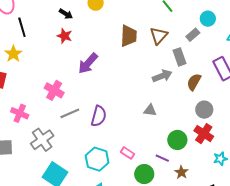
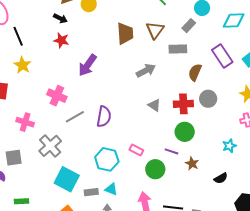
yellow star: (13, 54) -> (22, 65), moved
gray rectangle: (179, 57) -> (178, 49), turned -66
gray arrow: (162, 76) -> (146, 71), moved
gray triangle: (150, 110) -> (154, 105), turned 32
red cross: (204, 134) -> (183, 104), moved, turned -30

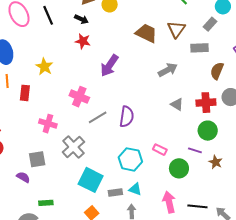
brown trapezoid: (125, 33) -> (146, 33), turned -60
black line: (18, 36) -> (48, 15), moved

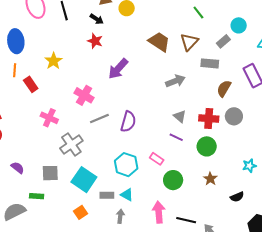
red rectangle: (25, 93) -> (31, 84), turned -49
purple line: (195, 150) -> (176, 137), moved
gray square: (37, 159) -> (50, 173), moved

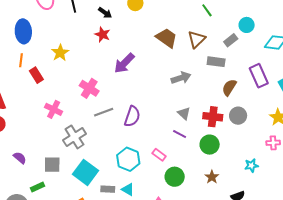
green rectangle: (37, 196) -> (38, 187), turned -32

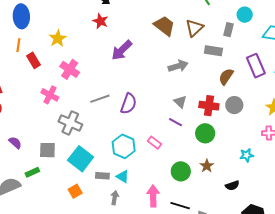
gray rectangle: (231, 40) -> (228, 30), turned -40
pink cross: (89, 88) -> (70, 69), moved
gray cross: (75, 137) -> (70, 123), turned -35
green circle: (175, 177) -> (181, 171), moved

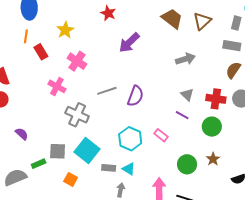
gray rectangle: (213, 51) -> (232, 46), moved
gray square: (47, 150) -> (58, 151), moved
orange square: (75, 191) -> (71, 179), moved, turned -32

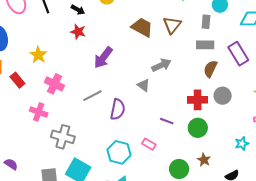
gray line: (107, 91) -> (93, 96), moved
gray triangle: (187, 95) -> (143, 85), moved

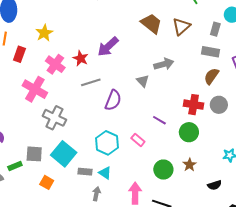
red star: (78, 32) -> (81, 58), moved
red rectangle: (17, 80) -> (19, 54), turned 49
pink cross: (39, 112) -> (35, 89), size x1.4

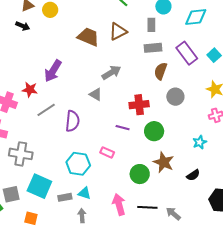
brown triangle: (181, 26) -> (118, 32), turned 30
red cross: (194, 105) -> (139, 105), moved
brown star: (190, 165) -> (164, 162), size x1.5

